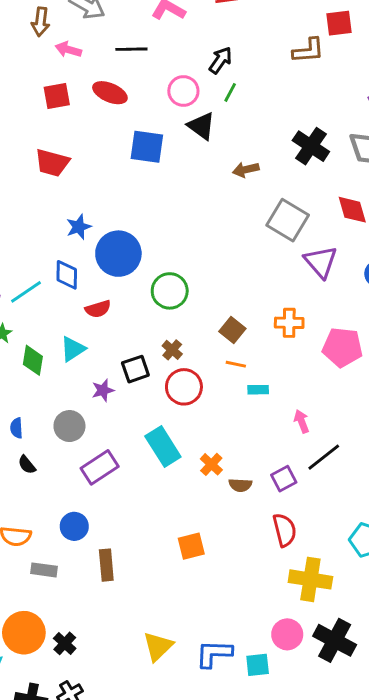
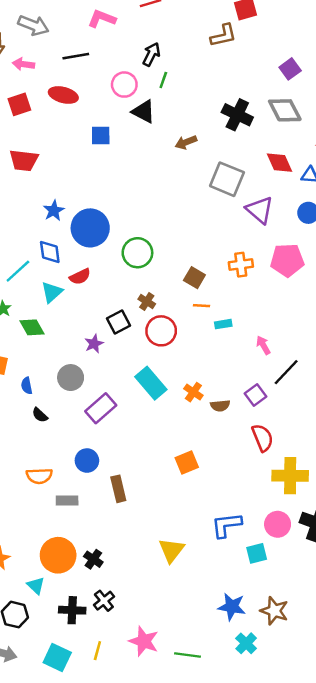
blue square: (147, 147) -> (101, 135), size x0.7
pink pentagon: (342, 347) -> (287, 260), moved
cyan triangle: (73, 349) -> (52, 292), moved
green diamond: (33, 360) -> (32, 327), turned -30
blue L-shape: (214, 654) -> (226, 525), moved

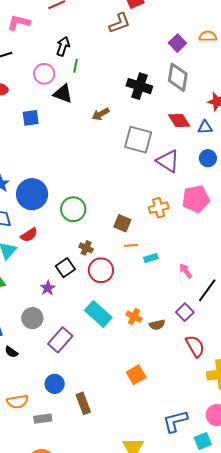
gray diamond: (285, 110) -> (178, 77), turned 44

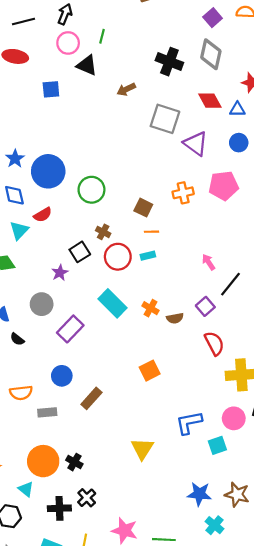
black arrow: (63, 46) -> (65, 14), moved
cyan rectangle: (151, 258) -> (148, 256), moved
brown rectangle: (83, 403) -> (91, 398), turned 60

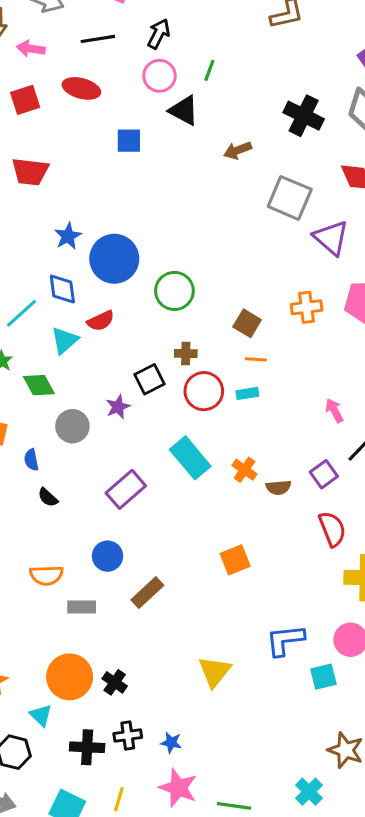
brown cross: (103, 232) -> (186, 353), turned -32
gray circle: (42, 304) -> (72, 426), moved
blue star: (199, 494) -> (171, 742), moved, size x0.6
black cross: (87, 498) -> (128, 735), turned 30

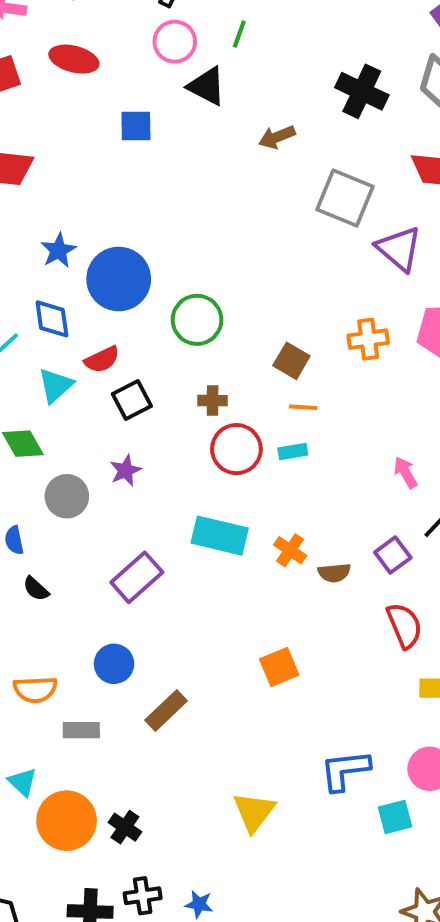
black square: (150, 379) -> (132, 400), moved
cyan rectangle: (190, 458) -> (220, 536), turned -36
cyan triangle: (41, 715) -> (23, 782), moved

